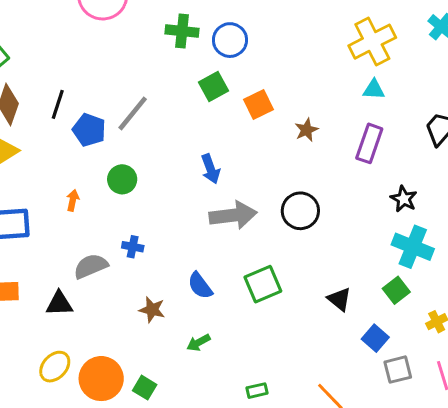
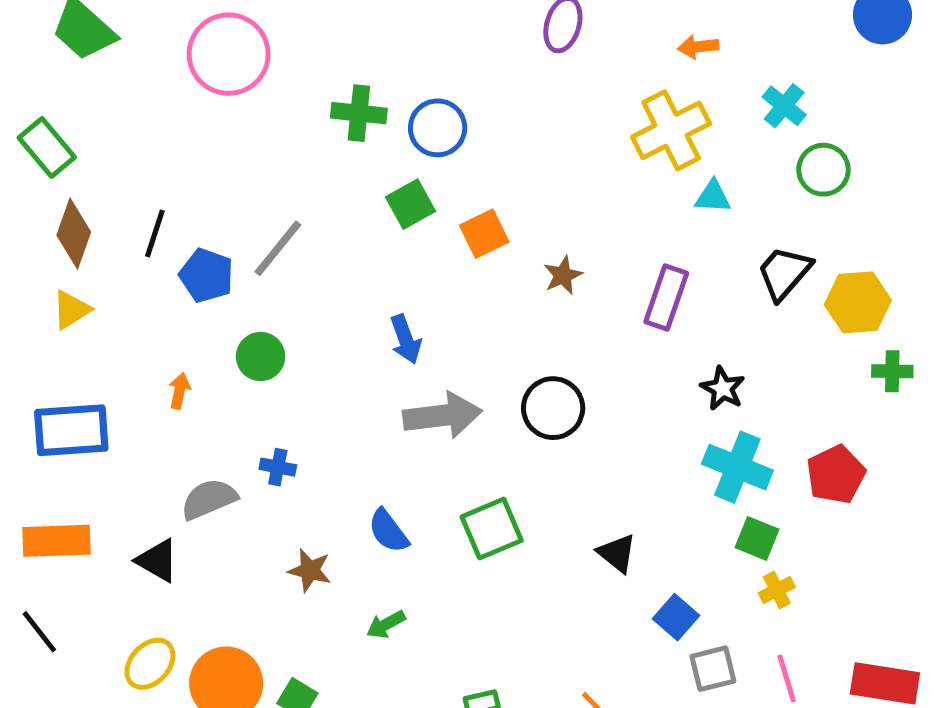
cyan triangle: (374, 89) -> (713, 197), moved
green square: (396, 290) -> (757, 538), moved, turned -30
black triangle: (59, 304) -> (157, 561), turned 32

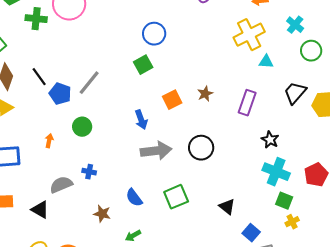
green cross: (359, 113) -> (36, 19), moved
black line: (155, 234) -> (39, 77), turned -54
orange square: (484, 234) -> (172, 100), moved

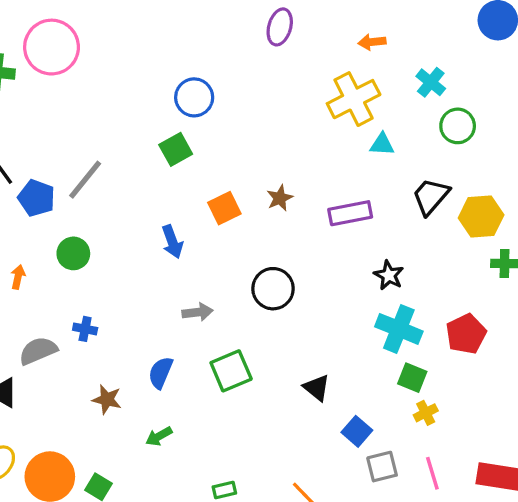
purple rectangle: (247, 103) -> (350, 213), turned 60
gray arrow: (156, 151) -> (198, 312), moved, size x0.6
blue semicircle: (134, 198) -> (161, 373), turned 60

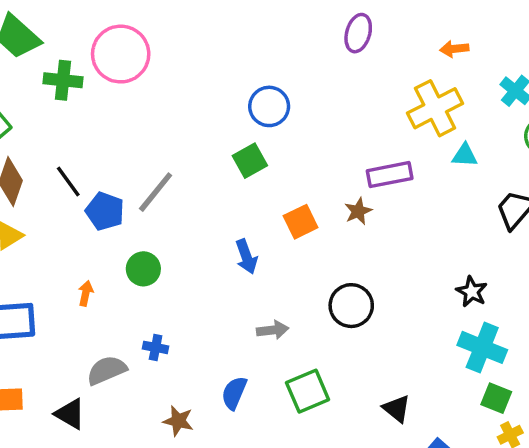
purple rectangle: (350, 213) -> (390, 175), moved

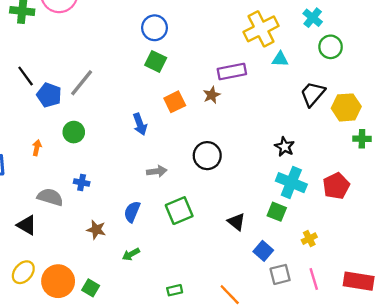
green square: (250, 161) -> (156, 61), moved, turned -35
gray semicircle: (107, 370) -> (50, 197), turned 40
green square: (496, 398) -> (277, 212), moved

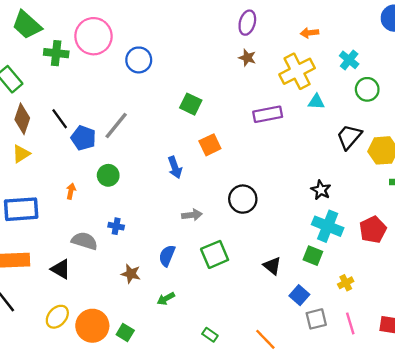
blue circle: (154, 28) -> (139, 60), moved
brown star: (212, 95) -> (247, 58), moved, turned -30
green rectangle: (175, 290) -> (210, 335), turned 48

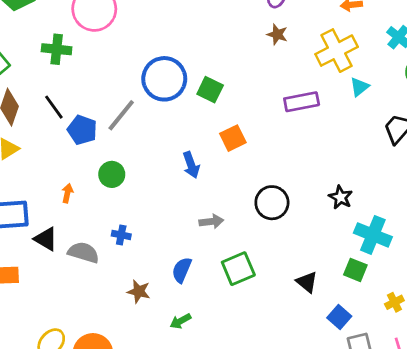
green cross: (56, 53) -> (57, 49), moved
blue circle: (139, 60) -> (164, 79), moved, size x1.4
cyan triangle: (316, 102) -> (359, 87), turned -42
black star: (321, 190) -> (341, 197), moved
black triangle: (61, 269) -> (46, 239), moved

